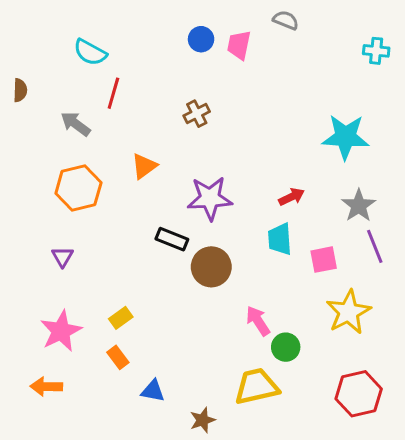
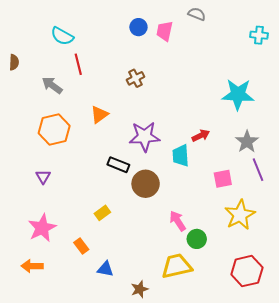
red line: (113, 93) -> (78, 64), turned -30
cyan trapezoid: (280, 239) -> (181, 156), moved
yellow rectangle: (121, 318) -> (102, 213), moved

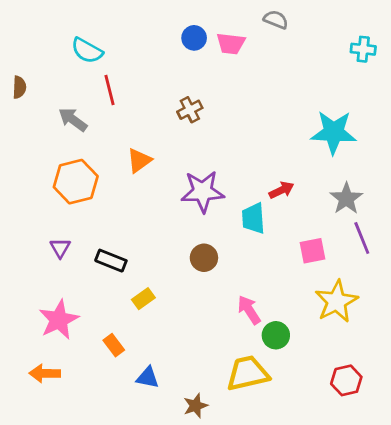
pink trapezoid: (165, 31) -> (231, 44), turned -95
black rectangle: (118, 165) -> (111, 261), moved
brown circle: (146, 184) -> (204, 258), size x0.7
red hexagon: (247, 271) -> (346, 380), size x0.7

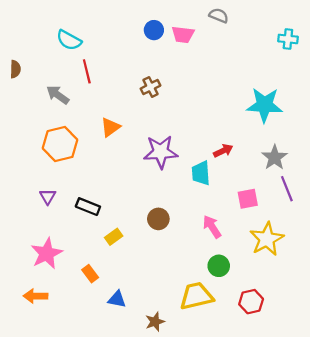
brown circle: (204, 258) -> (158, 219), moved
pink arrow: (249, 310) -> (212, 227), moved
red hexagon: (346, 380) -> (251, 302), moved

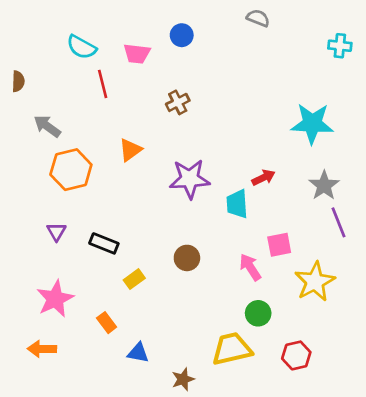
pink trapezoid: (183, 35) -> (137, 54), moved
gray arrow: (58, 95) -> (47, 126), moved
pink square: (248, 199) -> (279, 245), moved

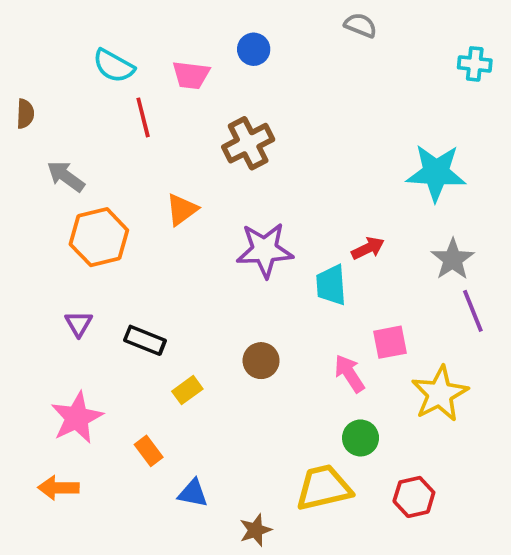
brown cross: (178, 102) -> (248, 143), size x1.5

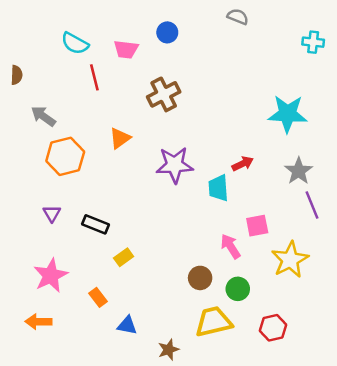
brown circle: (261, 361) -> (200, 278), moved

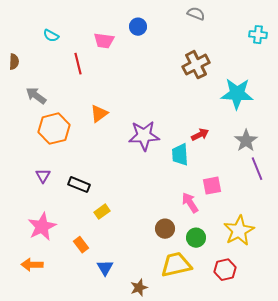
cyan semicircle: (75, 43) -> (51, 36), moved, size x0.7
brown cross: (164, 94) -> (196, 65), moved
yellow star: (290, 260) -> (239, 231), moved
blue triangle: (127, 325) -> (105, 268), turned 48

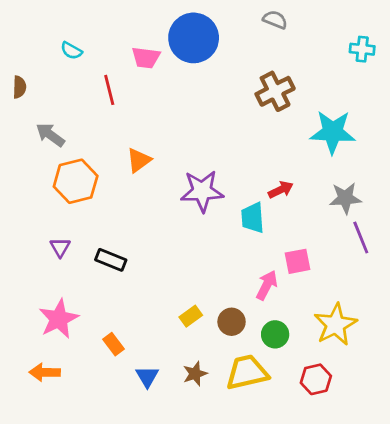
blue circle: (138, 27) -> (194, 38), size x2.0
gray star: (246, 141) -> (345, 198), turned 30
pink arrow: (190, 203) -> (267, 285), turned 60
yellow rectangle: (102, 212) -> (191, 316), moved
brown star: (139, 288) -> (195, 374), moved

